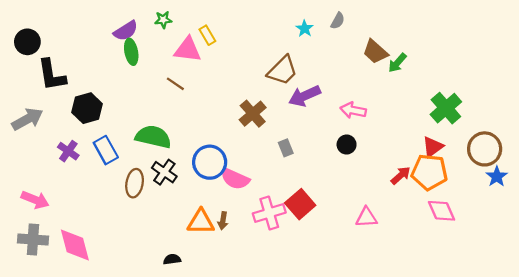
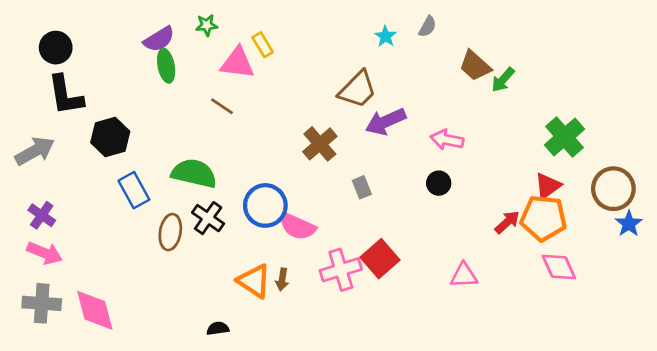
black circle: (27, 42) -> (56, 48), moved
purple cross: (68, 151) -> (42, 215), moved
orange triangle: (201, 222) -> (254, 281), turned 32

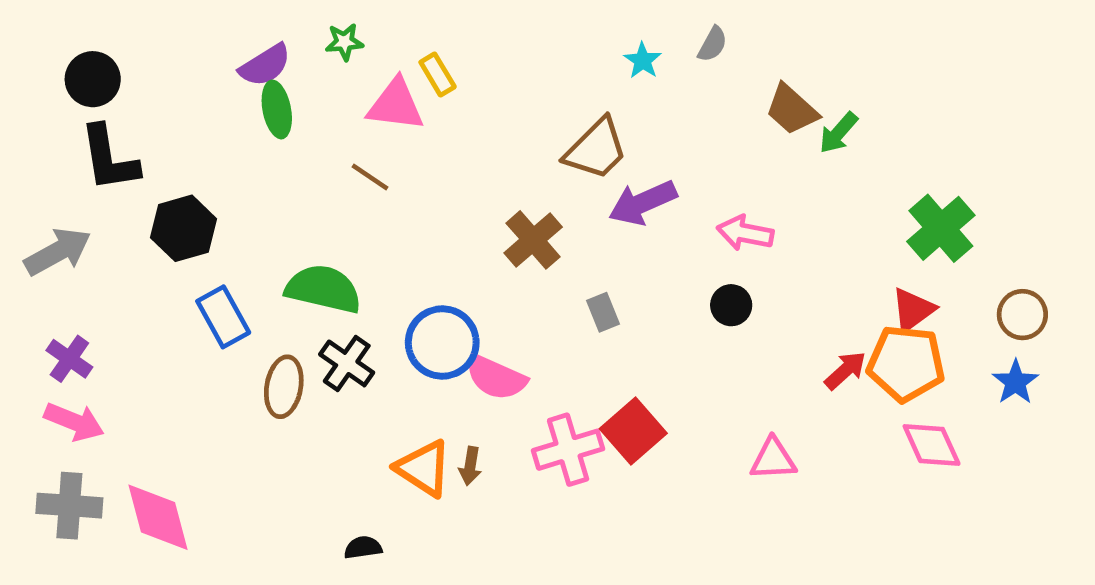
brown circle: (613, 189) -> (1022, 315), size x0.7
blue star: (629, 224) -> (1015, 382), moved

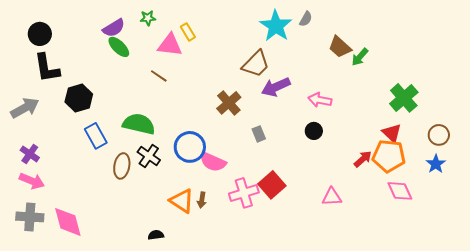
cyan star: (643, 61) -> (276, 26), size x2.0
green ellipse: (277, 109) -> (119, 47), turned -35
red triangle: (913, 310) -> (392, 133), turned -40

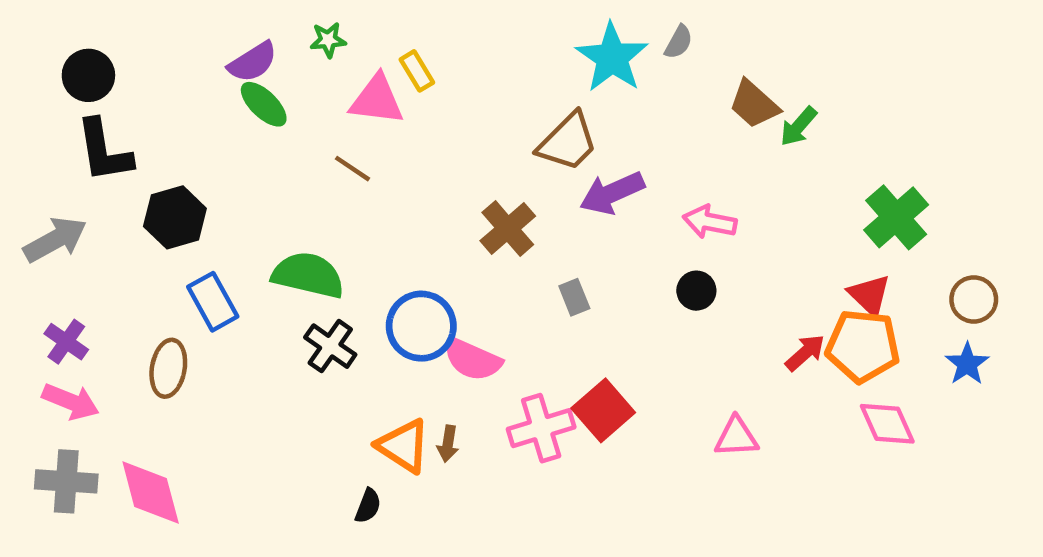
brown ellipse: (122, 166) -> (168, 368), moved
black semicircle: (156, 235) -> (368, 506), moved, turned 119

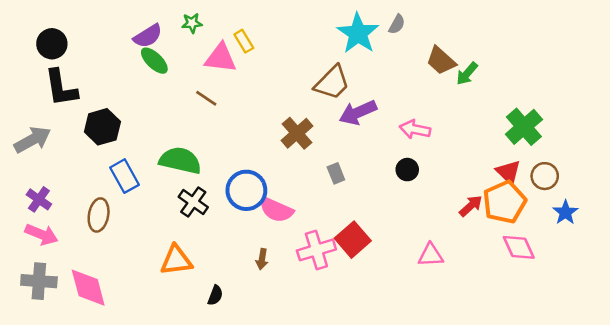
brown circle: (974, 299) -> (545, 176), moved
orange pentagon: (863, 346) -> (504, 202), turned -30
orange triangle: (404, 446) -> (176, 260), moved, turned -40

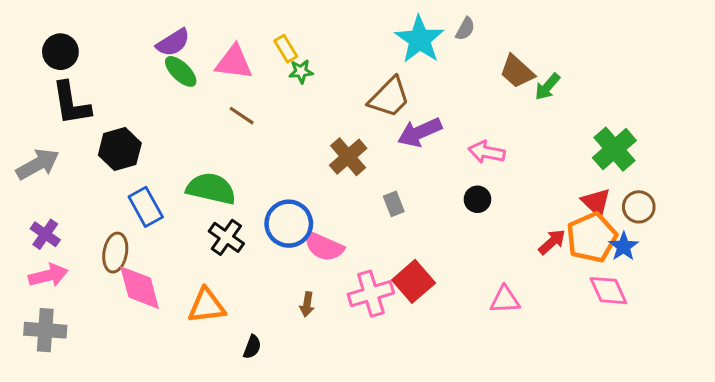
green star: (192, 23) -> (301, 71), moved
pink triangle: (220, 58) -> (234, 62), moved
blue star: (565, 212) -> (624, 246), moved
pink arrow: (41, 234) -> (48, 275), turned -36
pink diamond: (88, 288) -> (140, 288), moved

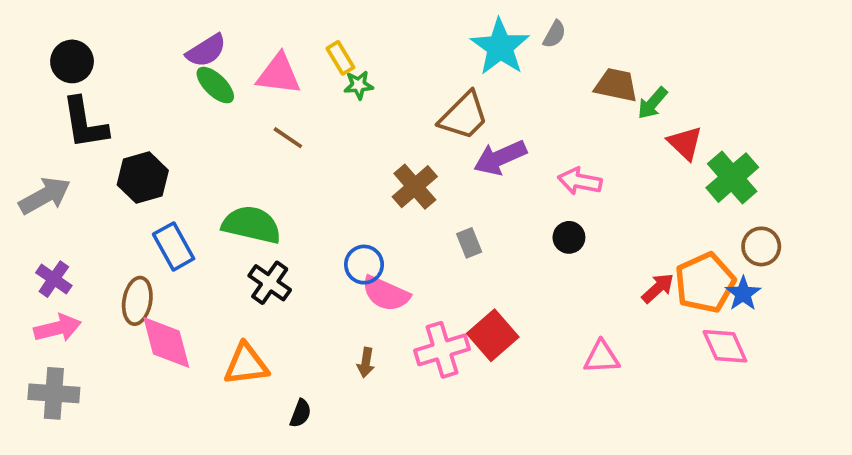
brown trapezoid: (517, 71) -> (616, 85), turned 150
red triangle: (596, 202) -> (685, 143), moved
blue circle: (289, 224) -> (364, 265), moved, size x0.7

